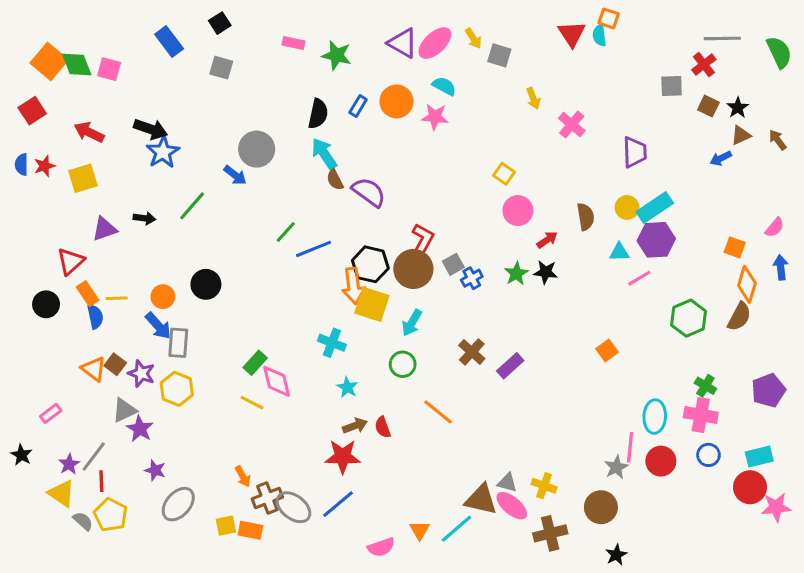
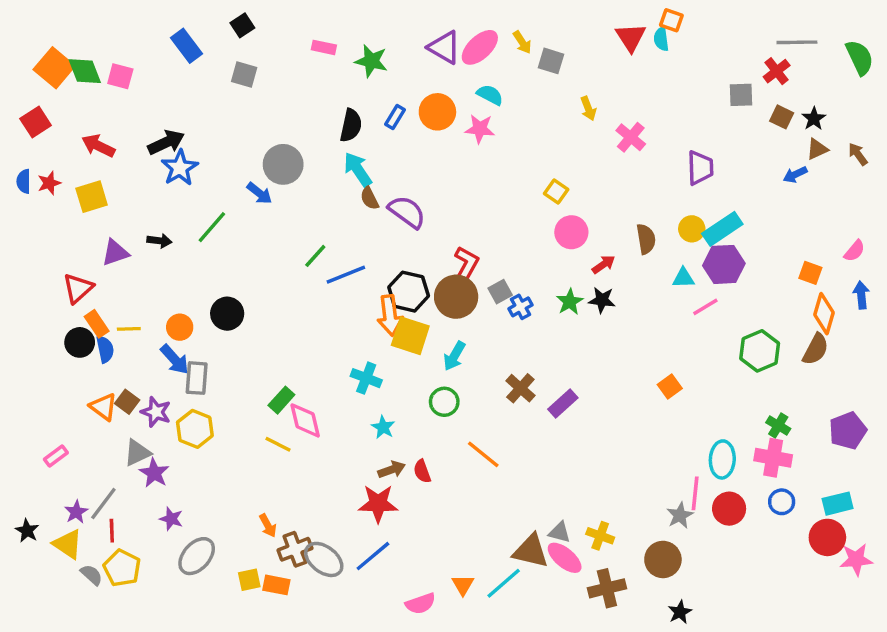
black arrow: (151, 129) -> (166, 142), turned -44
black circle: (46, 304) -> (80, 342), moved
black star: (21, 455) -> (27, 531), moved

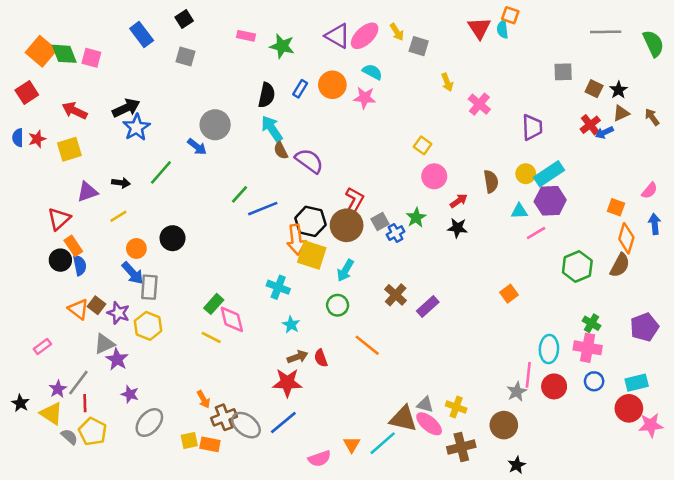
red cross: (777, 71) -> (590, 125), moved
green star: (570, 302) -> (416, 218), moved
yellow line: (129, 329) -> (118, 216), moved, turned -30

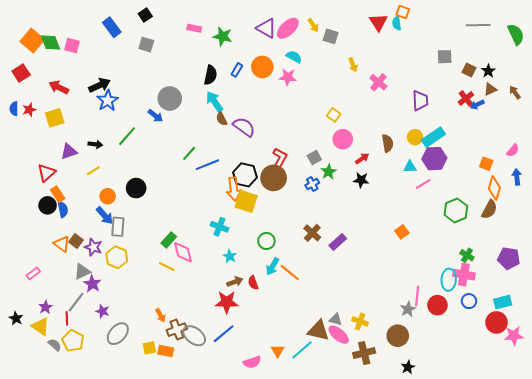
gray square: (380, 221) -> (314, 158), moved
cyan arrow: (345, 270) -> (273, 266), moved
purple pentagon: (644, 327) -> (509, 258), turned 30
cyan ellipse: (549, 349) -> (449, 280), moved
gray line: (78, 383) -> (76, 302), moved

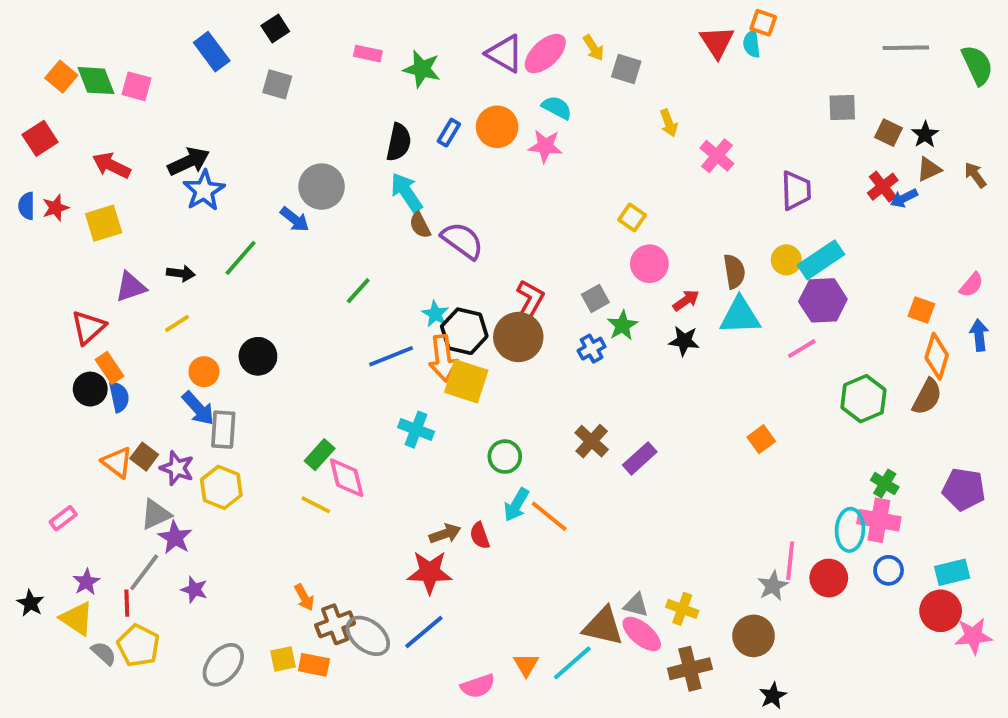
orange square: (32, 40) -> (61, 77), size x0.7
blue line: (207, 165) -> (391, 356), moved
cyan triangle: (410, 167) -> (740, 316), moved, size x1.6
cyan star: (230, 256) -> (435, 314), moved
gray ellipse: (118, 334) -> (223, 665), moved

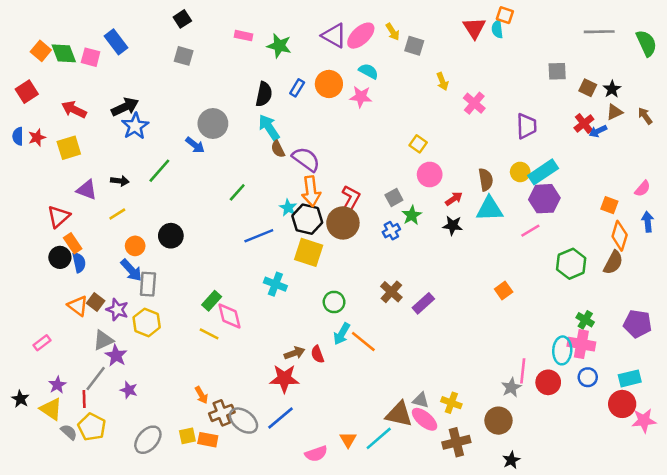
blue rectangle: (212, 52) -> (116, 42), moved
purple triangle: (131, 287) -> (87, 190), turned 40
orange arrow: (443, 358) -> (311, 191), moved

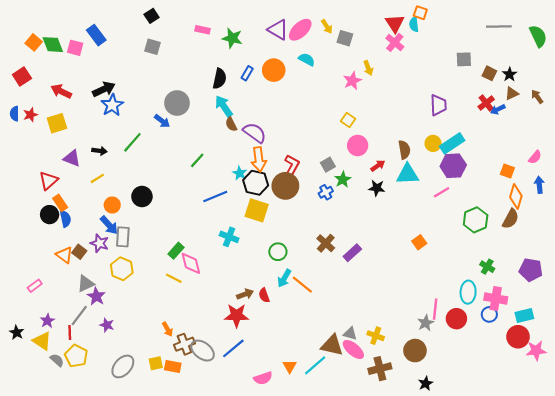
pink star: (361, 97) -> (352, 81), moved, turned -30
pink cross: (474, 103) -> (395, 42), moved
purple star: (117, 310) -> (99, 243), moved
pink cross: (581, 344) -> (496, 298), moved

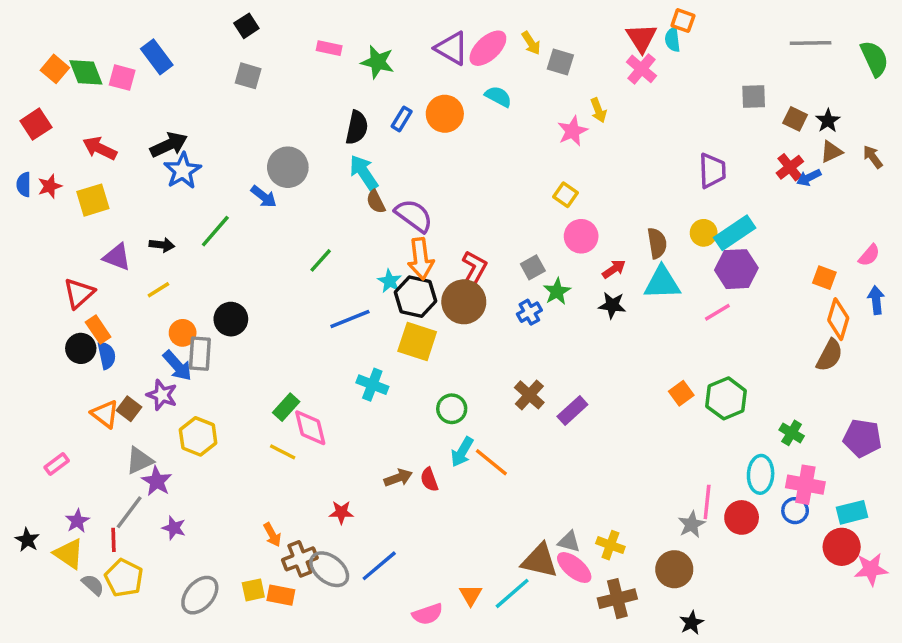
green hexagon: (476, 220) -> (726, 398), moved
gray rectangle: (123, 237) -> (200, 354), moved
red star: (237, 315) -> (341, 512), moved, size x0.6

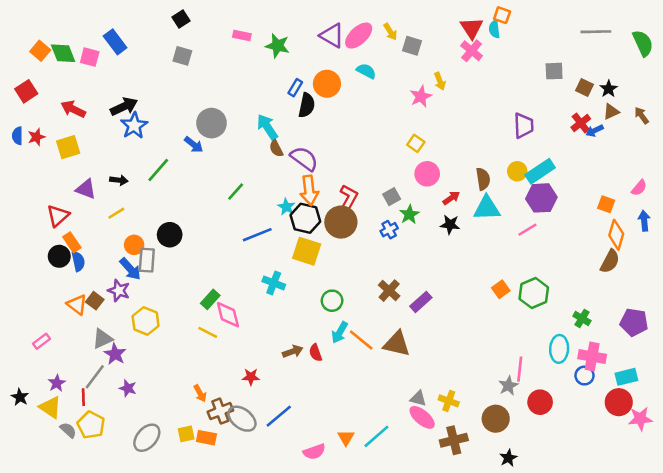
black semicircle: (357, 128) -> (307, 105), moved
red circle: (742, 517) -> (540, 402), moved
brown triangle: (540, 561) -> (397, 344), moved

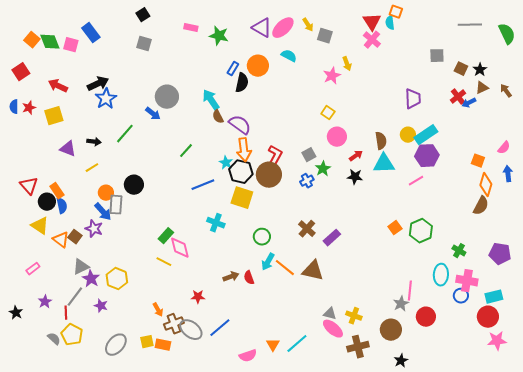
red triangle: (58, 216) -> (29, 186), moved, turned -30
yellow hexagon: (146, 321) -> (117, 279), moved
yellow triangle: (50, 407) -> (40, 226), moved
pink star: (640, 419) -> (497, 341), moved

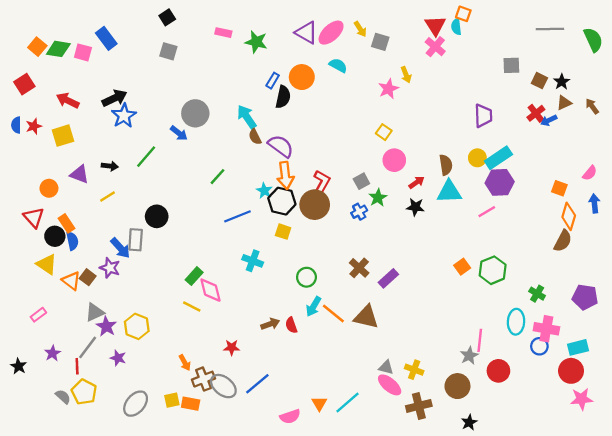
green diamond: (50, 42) -> (58, 49), turned -60
orange circle: (106, 193) -> (49, 188), moved
yellow square: (242, 198) -> (283, 232), size x0.6

